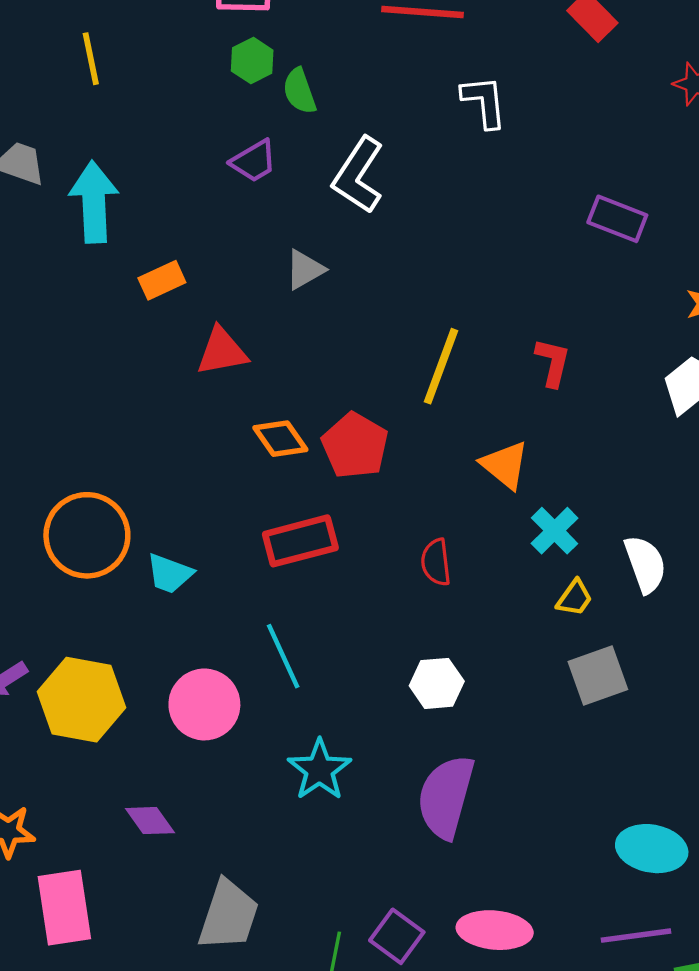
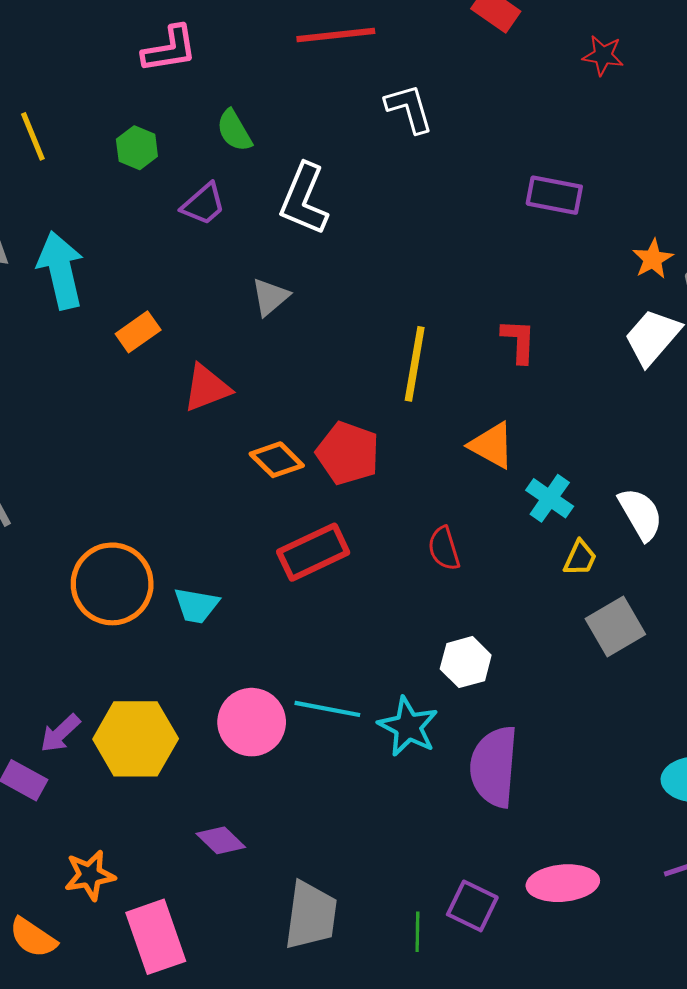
green hexagon: (252, 61) -> (137, 148), moved
cyan line: (283, 656) -> (327, 709), moved, turned -44
cyan star: (320, 770) -> (408, 727), moved

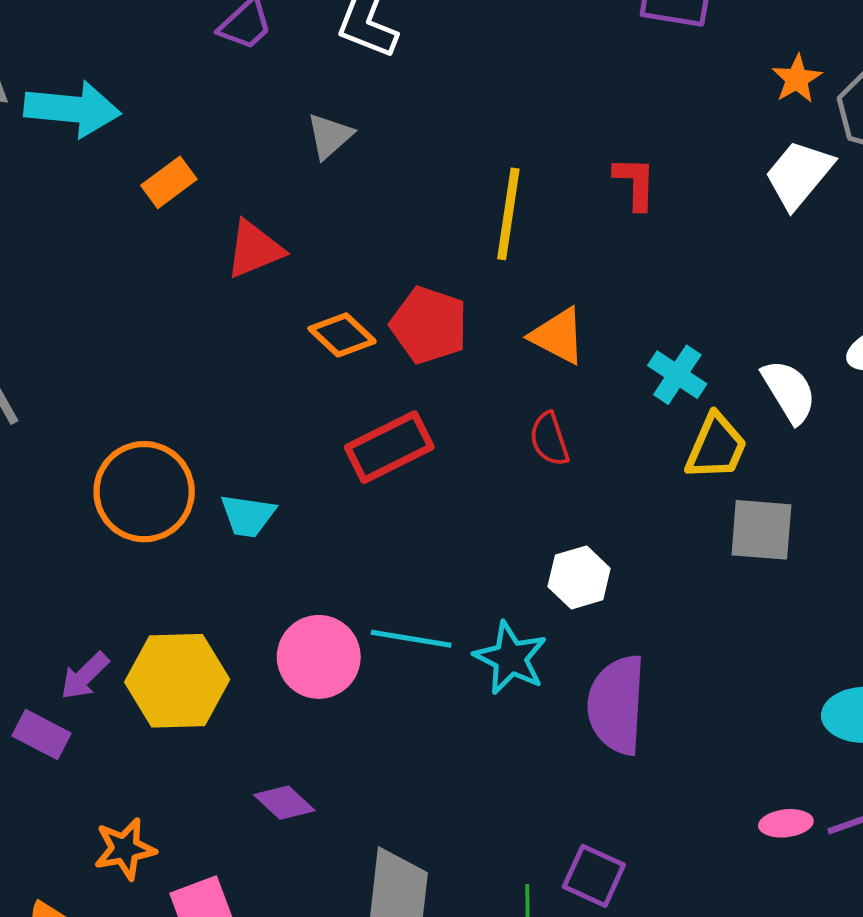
cyan arrow: (61, 270) -> (72, 109), turned 110
orange triangle: (492, 445) -> (558, 336), moved
yellow trapezoid: (580, 558) -> (716, 447), size x1.5
gray square: (615, 627) -> (761, 530), turned 36
pink ellipse: (563, 883) -> (786, 823), moved, size x0.6

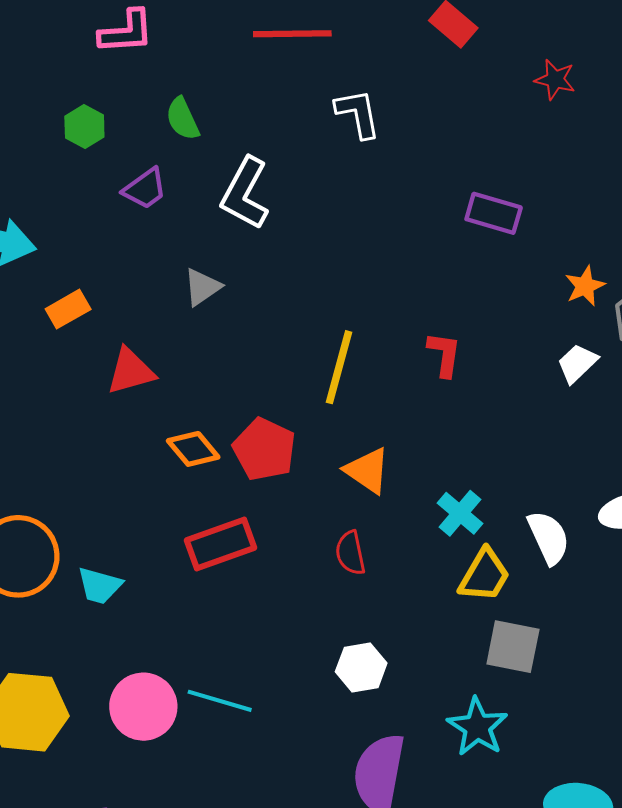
white trapezoid: (799, 174) -> (577, 363), size x0.7
cyan star: (510, 658) -> (477, 727), moved

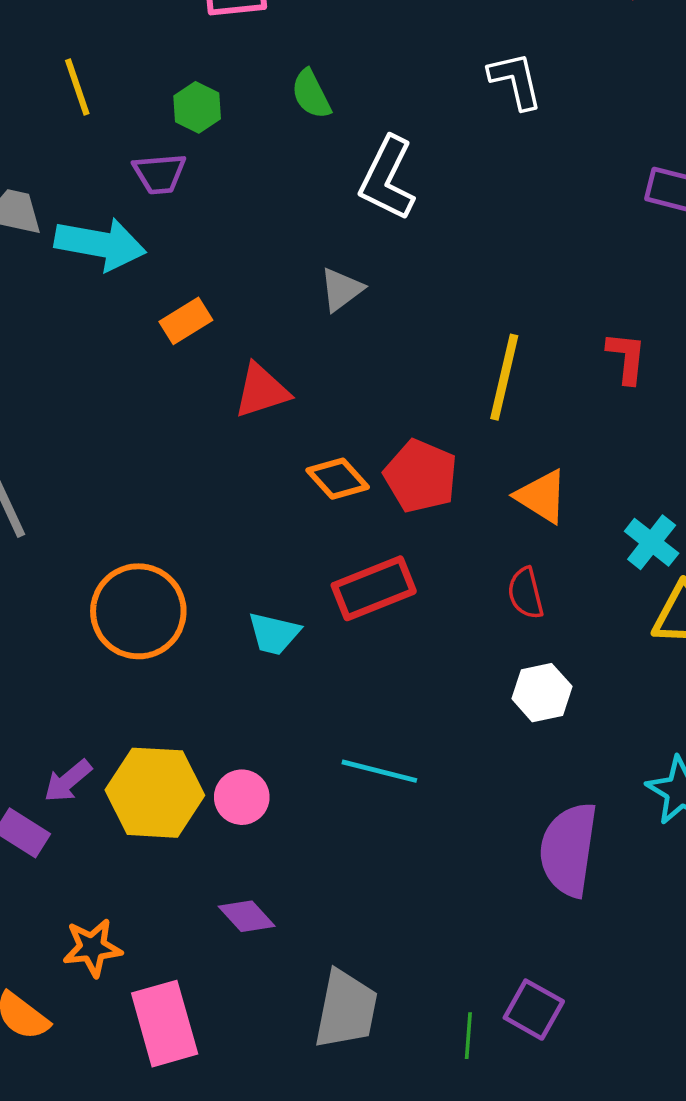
purple trapezoid: (145, 189) -> (160, 174), moved, turned 33
cyan trapezoid: (100, 586) -> (274, 634), moved
white hexagon: (361, 667) -> (542, 693), moved
pink circle: (143, 707) -> (242, 797), moved, size x0.7

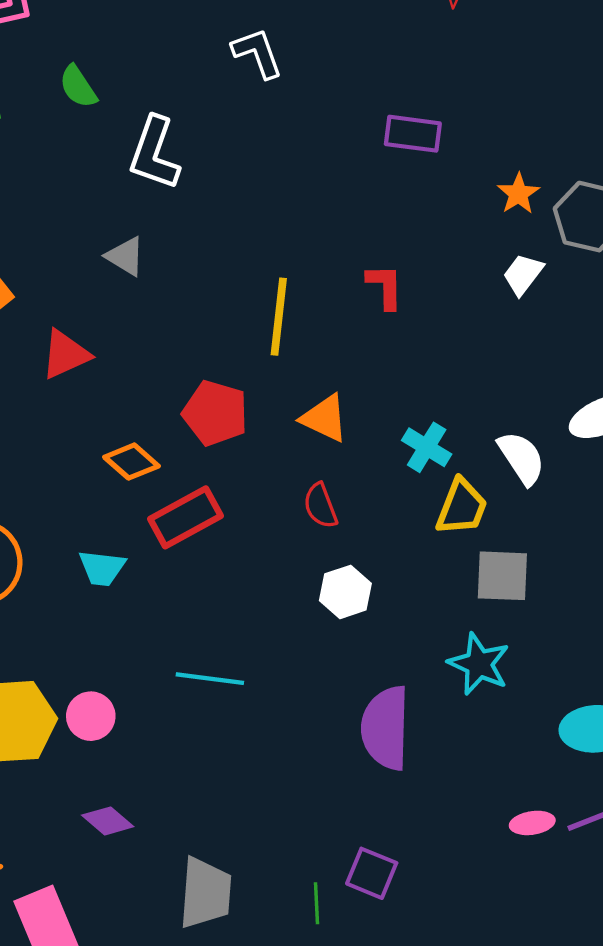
gray triangle: (341, 289) -> (125, 256), turned -45
orange diamond: (338, 479) -> (131, 462), moved

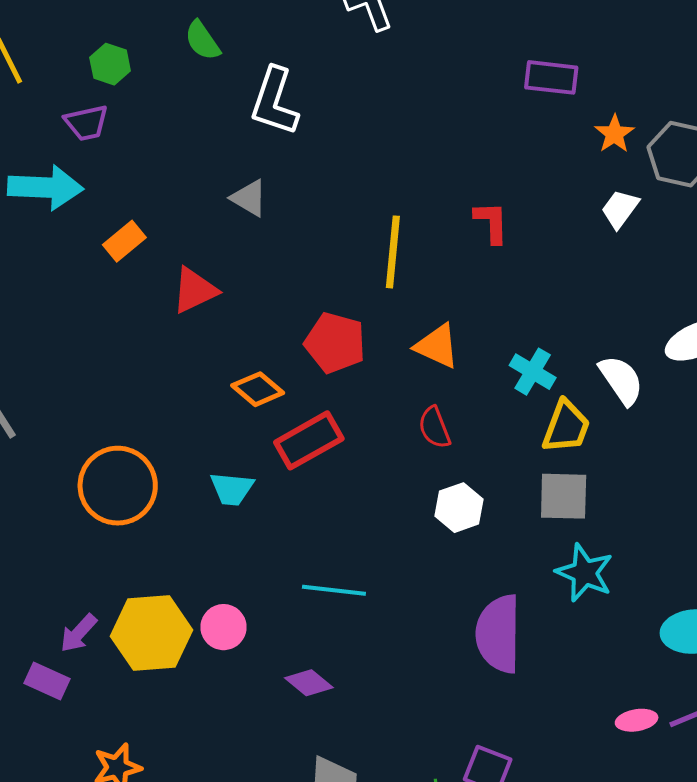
purple rectangle: (413, 134) -> (551, 77), moved
gray square: (502, 576) -> (564, 496), moved
purple diamond: (108, 821) -> (309, 683), moved

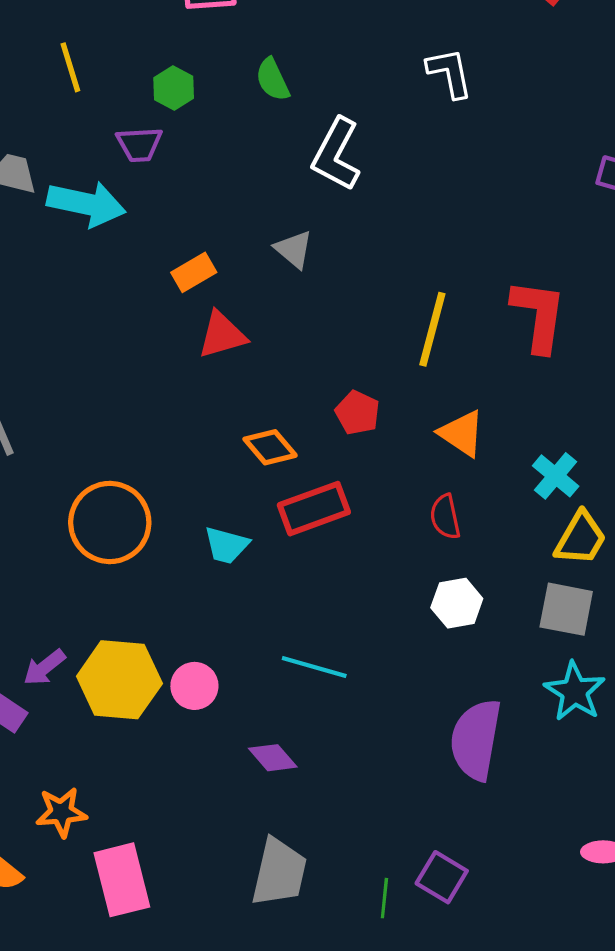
red L-shape: (491, 222) -> (539, 316), size x1.6
orange rectangle: (124, 241) -> (194, 272), moved
red pentagon: (335, 343) -> (358, 413), size x0.7

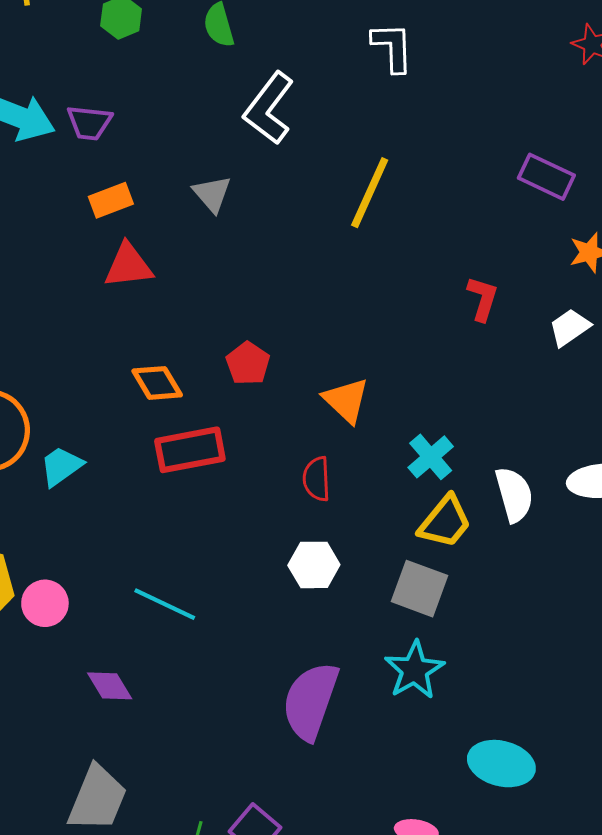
purple trapezoid: (139, 144) -> (89, 123), moved
red L-shape: (539, 316) -> (483, 299), moved, size x0.6
yellow line: (432, 329) -> (370, 193), moved
cyan trapezoid: (226, 545) -> (61, 466), moved, turned 120

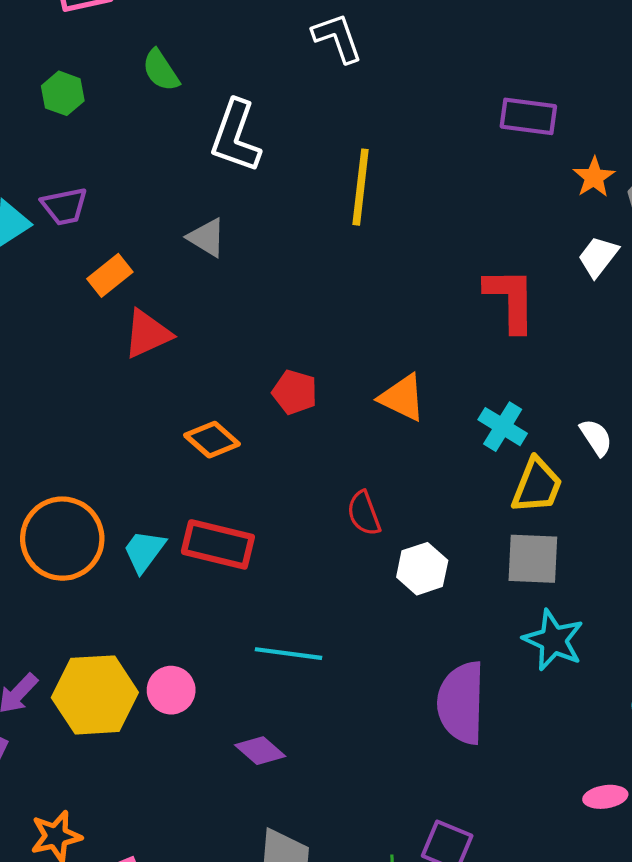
red L-shape: (483, 299) -> (511, 299), moved, size x1.5
red rectangle: (190, 450) -> (218, 544), moved, turned 42
red semicircle: (317, 479) -> (364, 513), moved
white semicircle: (514, 495) -> (596, 437), size x0.7

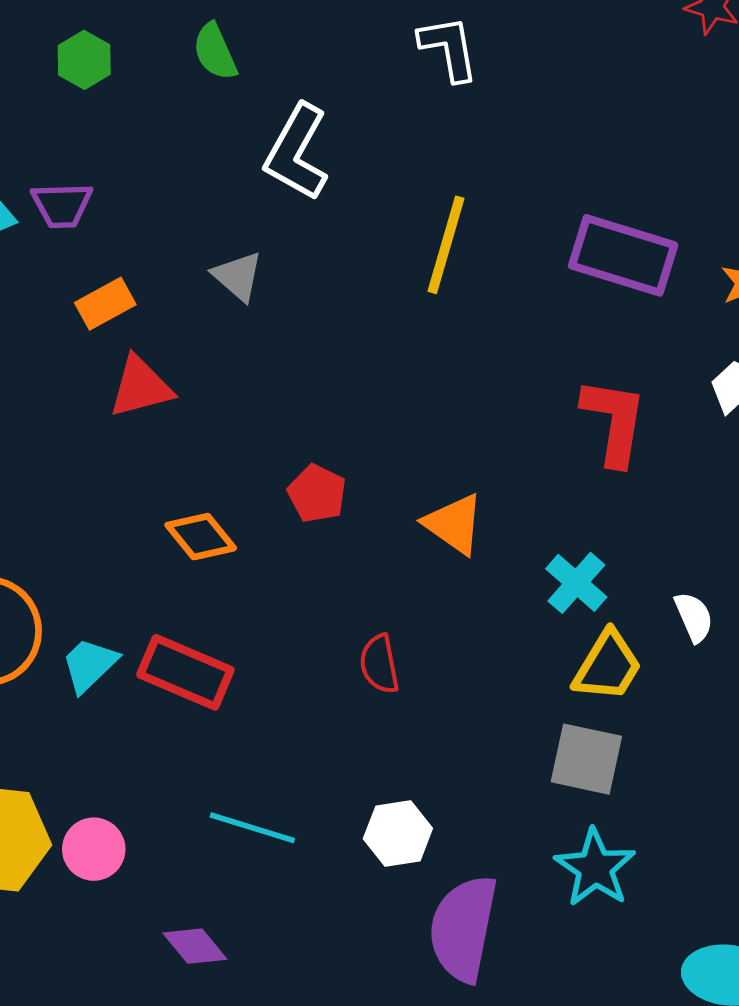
purple rectangle: (528, 116) -> (623, 255), moved, size x1.4
white hexagon: (422, 569) -> (398, 833), moved

